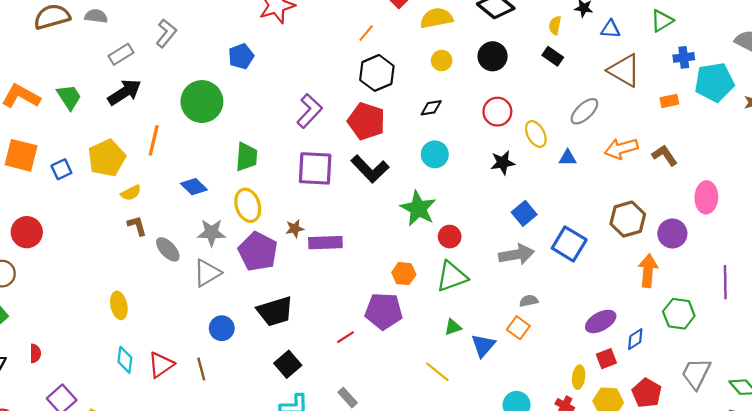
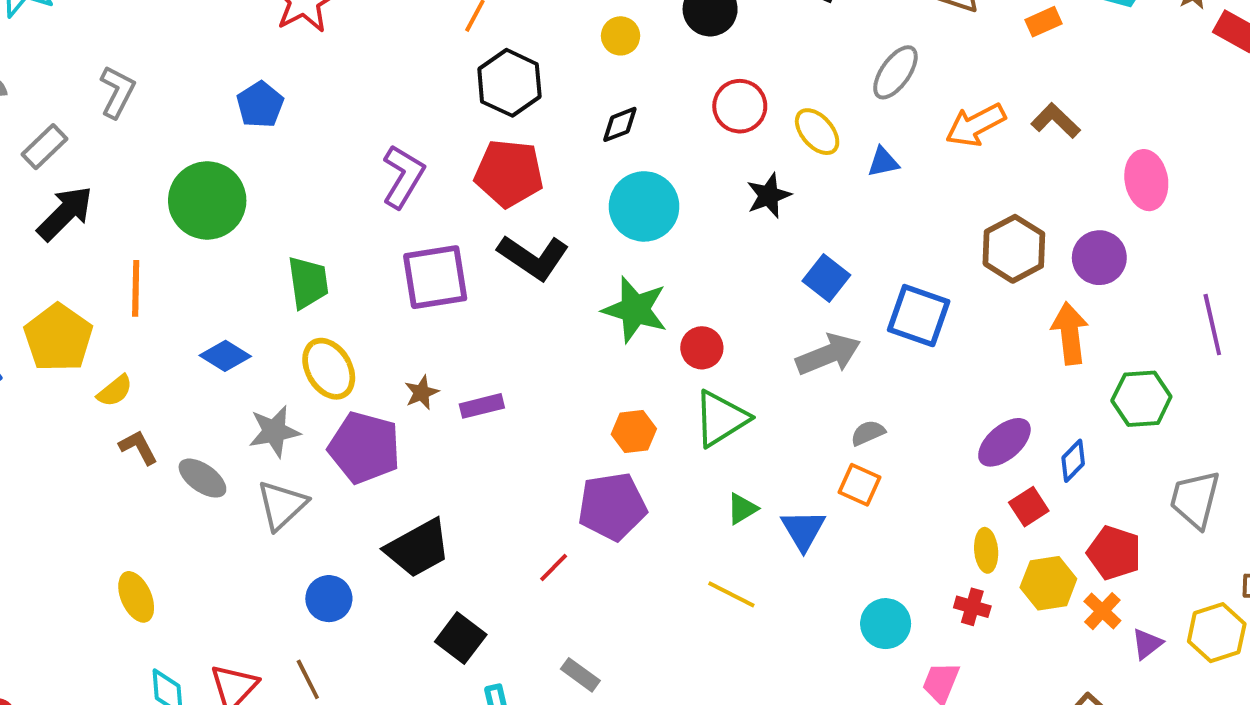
cyan circle: (435, 154) -> (644, 206), size x1.4
purple rectangle: (325, 243) -> (482, 406), size x0.7

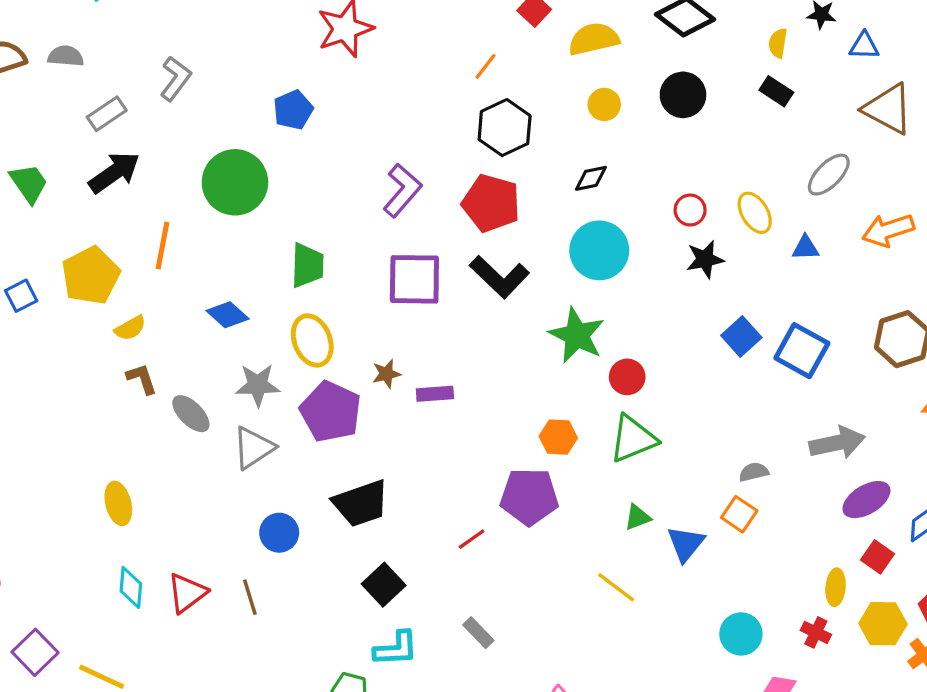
red circle: (740, 106) -> (690, 210), moved, size x0.7
blue square: (919, 316) -> (802, 351), moved
gray arrow: (828, 354) -> (837, 443), moved
red square: (1029, 507) -> (878, 557), turned -32

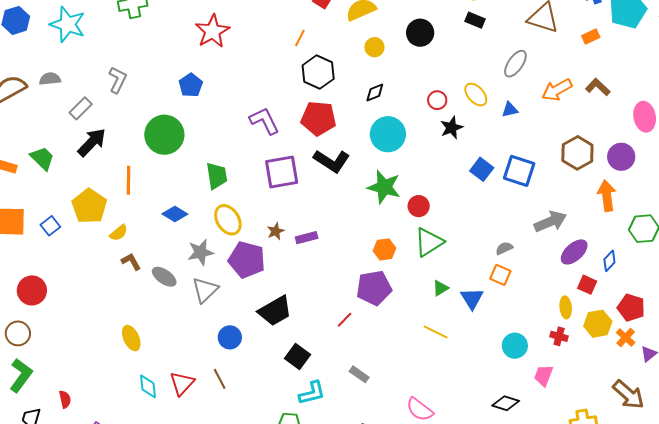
purple L-shape: (402, 190) -> (264, 121), turned -56

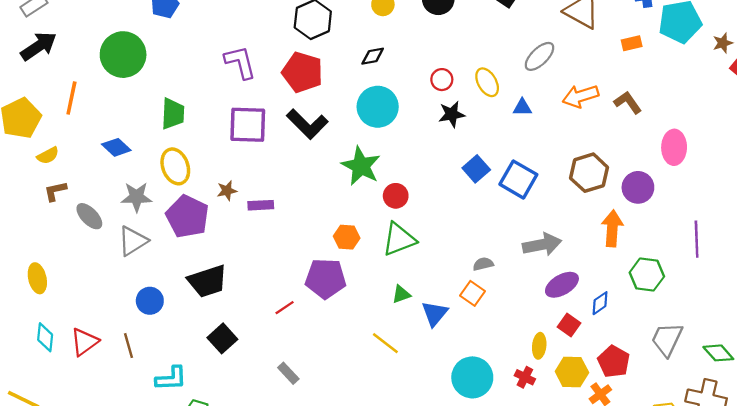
brown L-shape: (131, 262) -> (55, 191), turned -85
cyan circle: (515, 346) -> (472, 377), size x1.4
cyan L-shape: (312, 393) -> (171, 378), moved

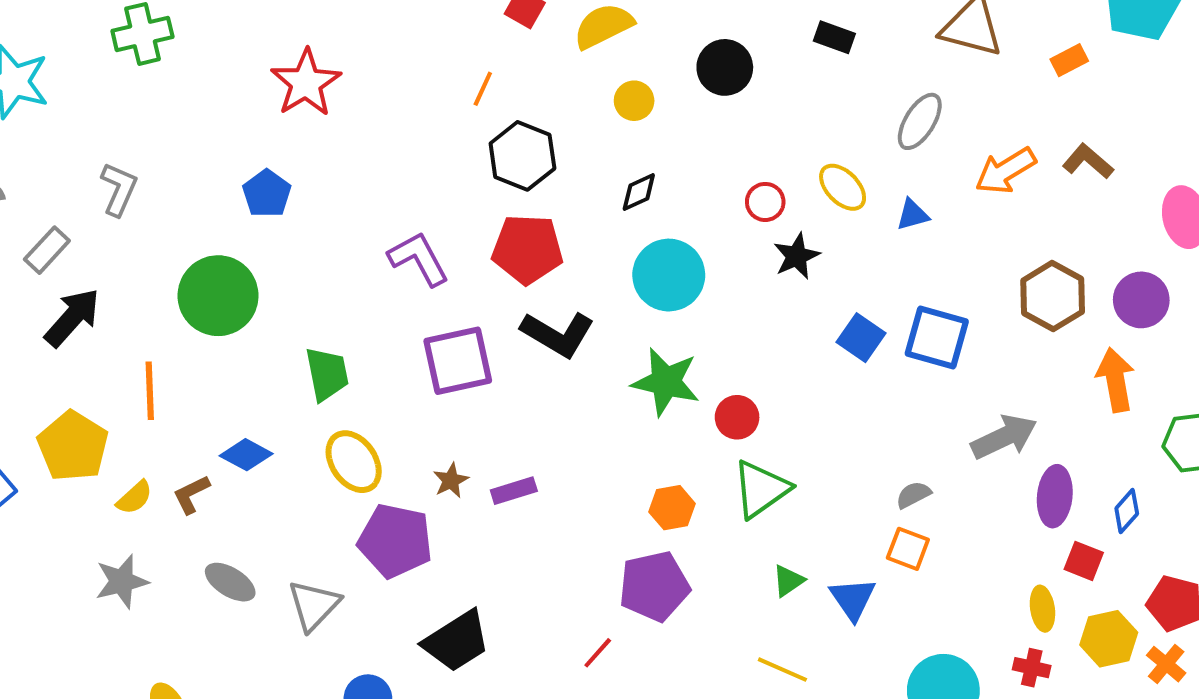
brown L-shape: (55, 191) -> (191, 494), moved
gray star: (137, 197) -> (122, 581), moved
purple ellipse: (562, 285) -> (1055, 496), turned -40

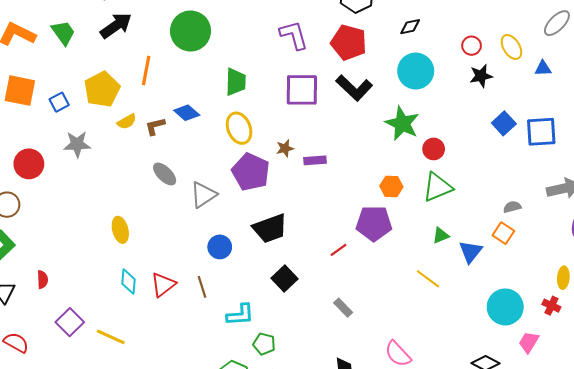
blue square: (937, 338) -> (541, 132), turned -32
gray star: (122, 581) -> (77, 144), moved

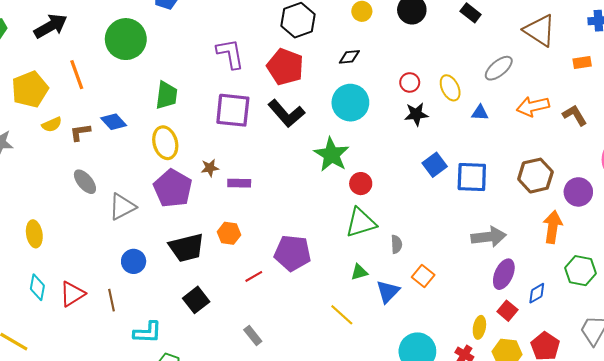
orange line: (146, 70) -> (77, 75), turned -36
orange hexagon: (391, 186) -> (229, 233), moved
gray semicircle: (512, 207) -> (396, 244), moved, turned 96

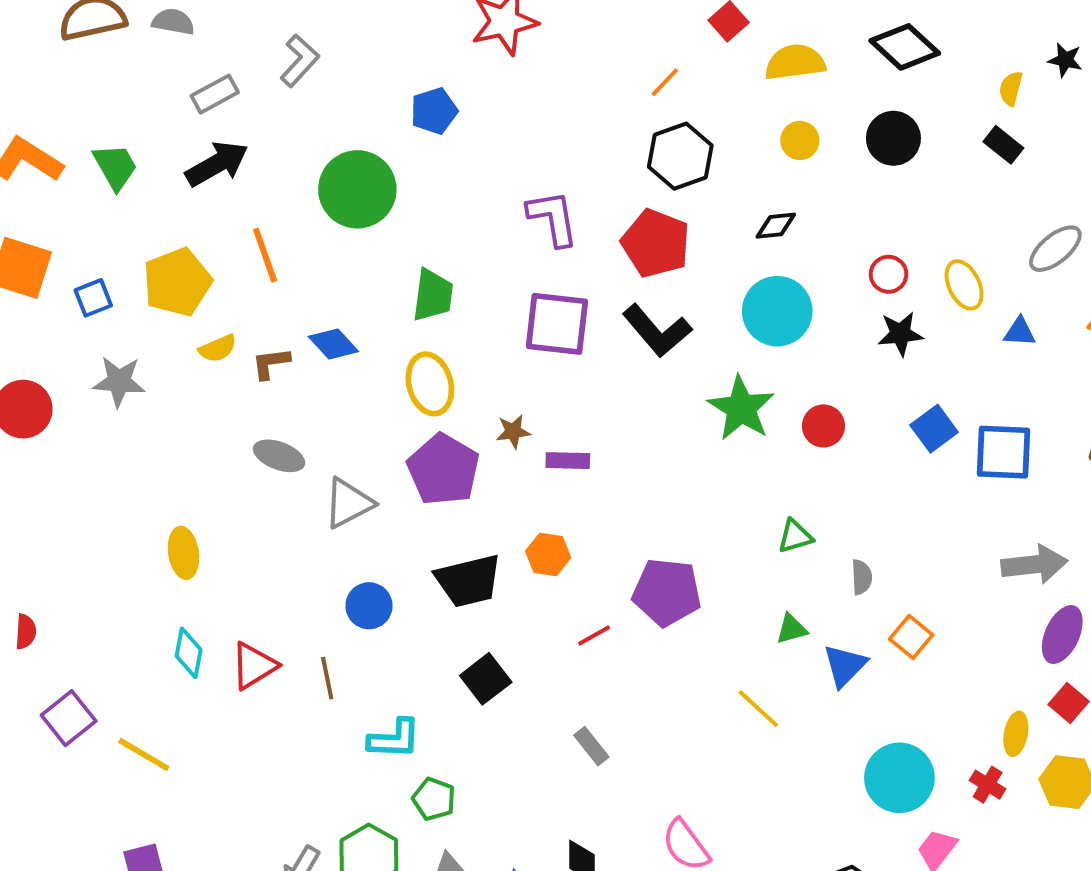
gray ellipse: (85, 182) -> (279, 456), turned -30
red circle: (361, 184) -> (823, 426), moved
green triangle: (361, 223) -> (795, 536), size x0.6

